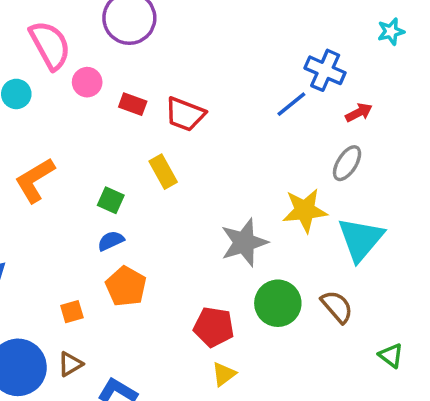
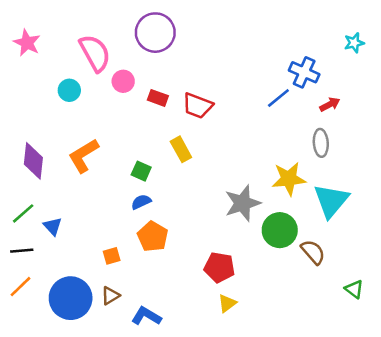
gray ellipse: (347, 163) -> (321, 143), turned -36
green circle: (278, 303) -> (280, 230), moved

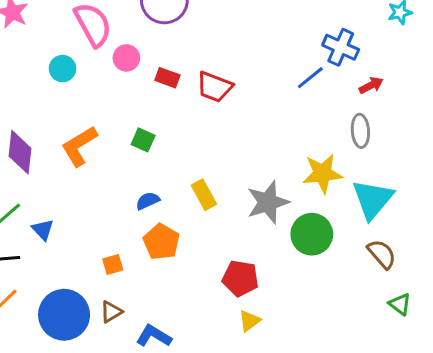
yellow rectangle: (181, 149) -> (204, 195), moved
green square: (141, 171) -> (143, 140), moved
brown semicircle: (313, 252) -> (382, 254), moved

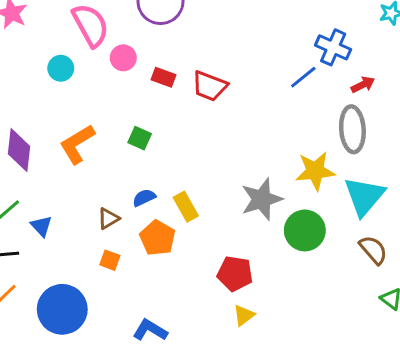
gray ellipse: (360, 131) -> (352, 129), size x1.4
yellow rectangle: (204, 195) -> (186, 207), moved
orange square: (113, 265) -> (110, 260), turned 36
brown triangle: (111, 312) -> (108, 219), moved

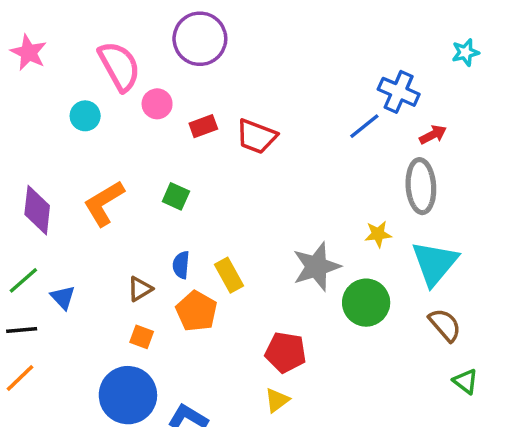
red rectangle: (163, 77) -> (203, 126), turned -40
yellow star: (315, 171) -> (378, 234), size x0.6
blue semicircle: (144, 198) -> (181, 265), turned -60
blue circle: (62, 309) -> (128, 395), moved
yellow triangle: (244, 315) -> (277, 400), moved

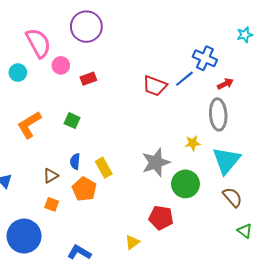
red trapezoid: (256, 136) -> (155, 86), moved
red pentagon: (286, 352) -> (161, 218), moved
blue circle: (128, 395) -> (24, 236), moved

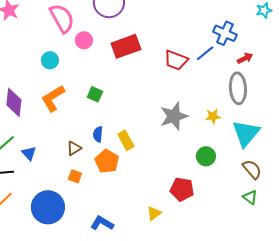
cyan circle: (18, 73) -> (50, 60), moved
red rectangle: (88, 79) -> (126, 46), moved, size x1.8
gray star: (156, 162) -> (174, 116), moved
green circle: (185, 184) -> (206, 156), size x0.7
green triangle: (245, 231) -> (250, 197), moved

